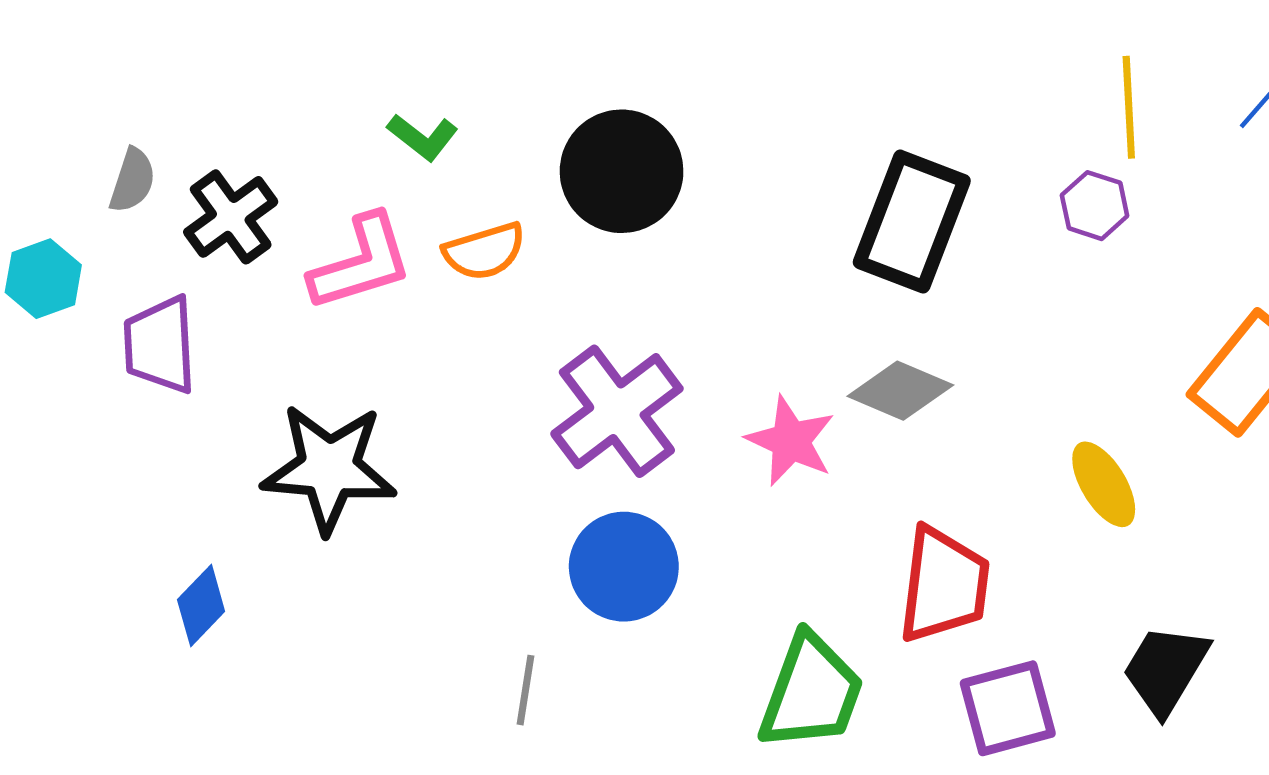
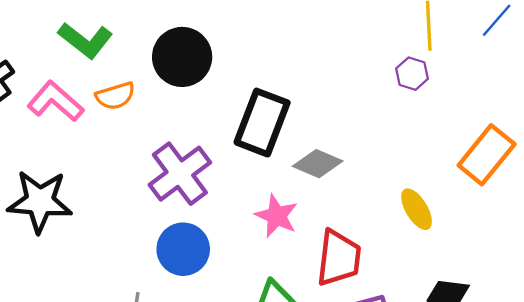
green L-shape: (423, 137) -> (85, 40), size x1.6
black rectangle: (912, 222) -> (262, 123), moved
pink L-shape: (361, 263) -> (55, 101), turned -122
pink star: (791, 441) -> (277, 216), moved

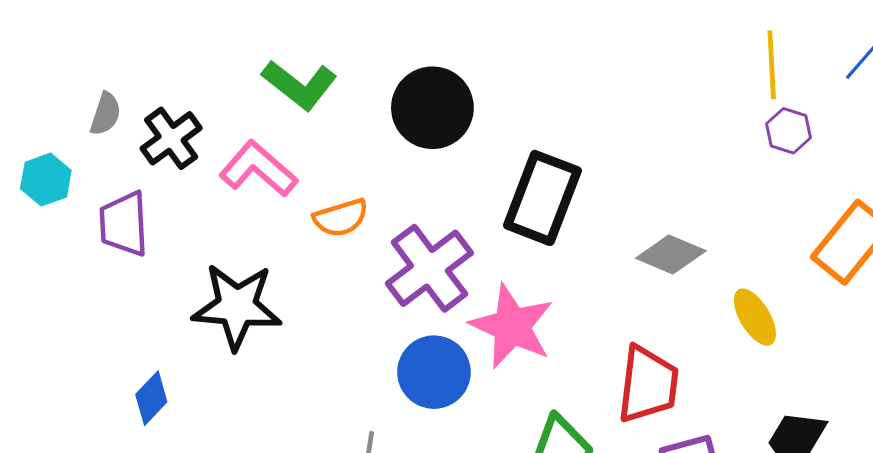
purple hexagon: (412, 74) -> (788, 131), moved
orange semicircle: (115, 96) -> (341, 218), moved
gray diamond: (318, 164) -> (671, 254), moved
pink star: (277, 216) -> (512, 326), moved, size x1.4

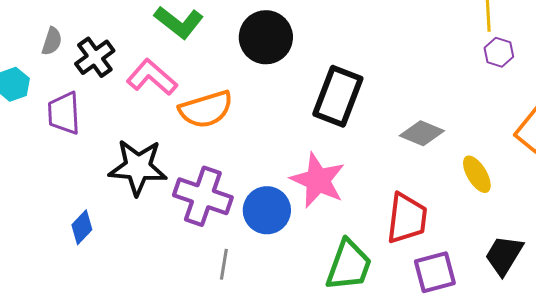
orange semicircle: (341, 218) -> (206, 109), size x1.5
purple cross: (429, 268) -> (203, 196), moved, turned -34

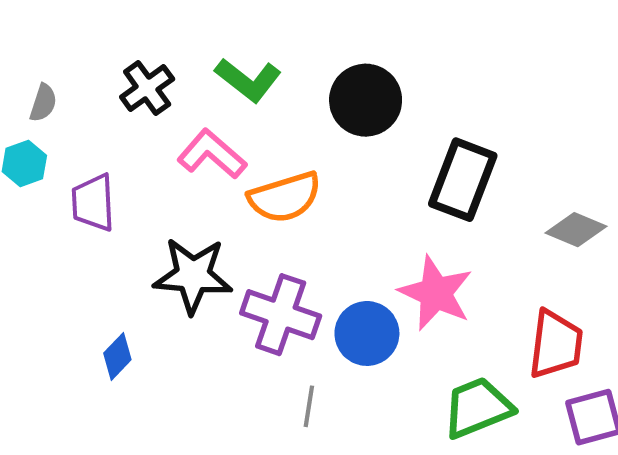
gray semicircle: (52, 41) -> (43, 103), moved
black cross: (95, 57) -> (147, 88), moved
green trapezoid: (349, 265) -> (478, 408), turned -132

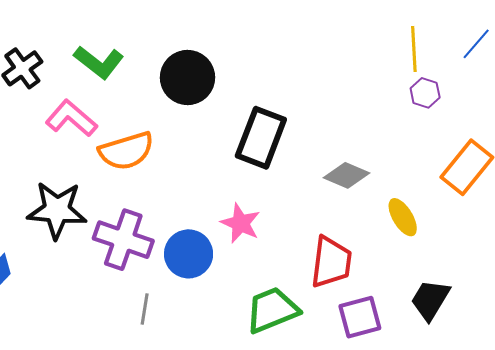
pink star: (436, 293) -> (241, 223), size x0.7

